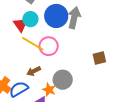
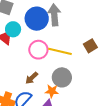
yellow line: (33, 44) -> (60, 51), moved

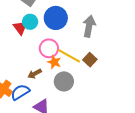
gray arrow: (54, 15) -> (89, 26), moved
brown square: (90, 46) -> (90, 60), moved, turned -32
orange star: (52, 91) -> (54, 62), moved

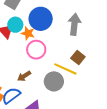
yellow line: (69, 56) -> (65, 69), moved
orange star: (54, 62) -> (28, 33), moved

